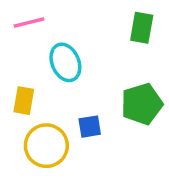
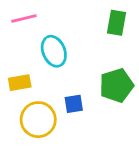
yellow rectangle: (24, 101) -> (20, 83), turned 70

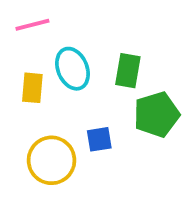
green rectangle: (116, 23) -> (128, 71), moved
yellow rectangle: (20, 83) -> (32, 88), moved, turned -75

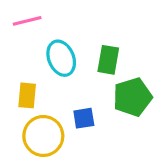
yellow rectangle: (32, 88) -> (27, 95), moved

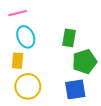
cyan ellipse: (61, 58) -> (26, 37), moved
blue square: (84, 118) -> (75, 89), moved, size x1.5

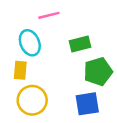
pink line: (17, 13) -> (49, 15), moved
green rectangle: (69, 38) -> (80, 44), turned 66

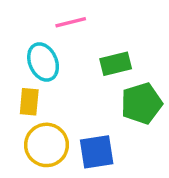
blue square: (87, 104) -> (97, 152), moved

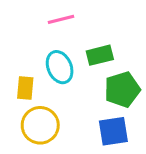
cyan ellipse: (43, 62) -> (60, 67), moved
blue square: (97, 152) -> (113, 131), moved

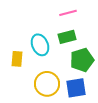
pink line: (61, 19) -> (68, 13), moved
yellow circle: (40, 125) -> (47, 84), moved

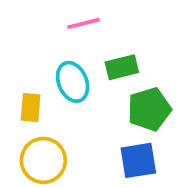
pink line: (68, 13) -> (84, 23), moved
yellow circle: (47, 84) -> (43, 160), moved

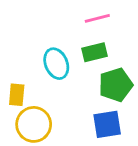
pink line: (84, 23) -> (97, 18), moved
yellow rectangle: (31, 107) -> (17, 95), moved

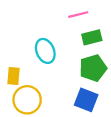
green rectangle: (94, 52) -> (92, 37), moved
blue square: (107, 124) -> (86, 100), turned 30

